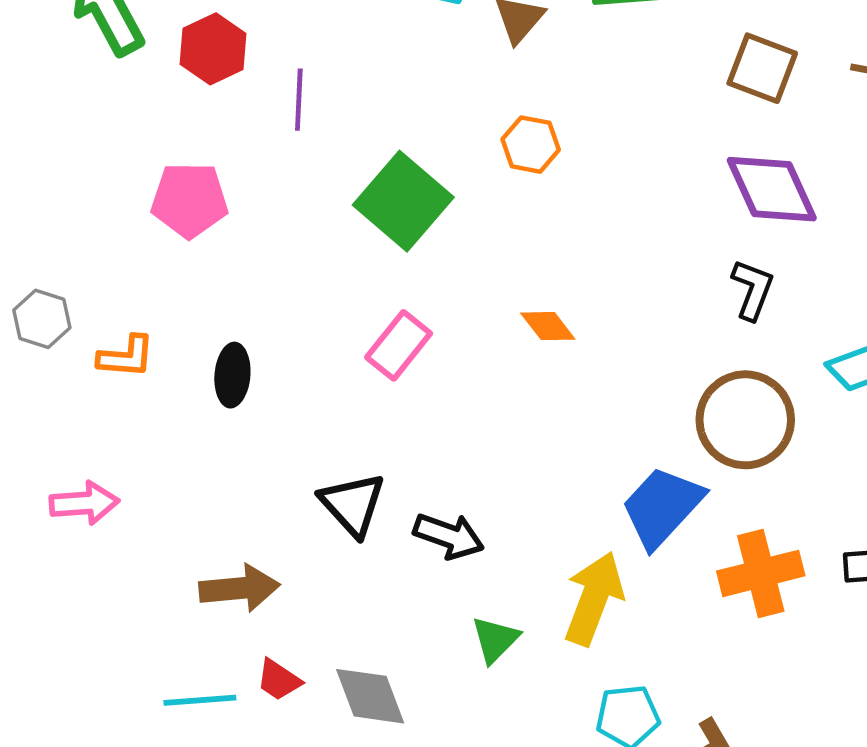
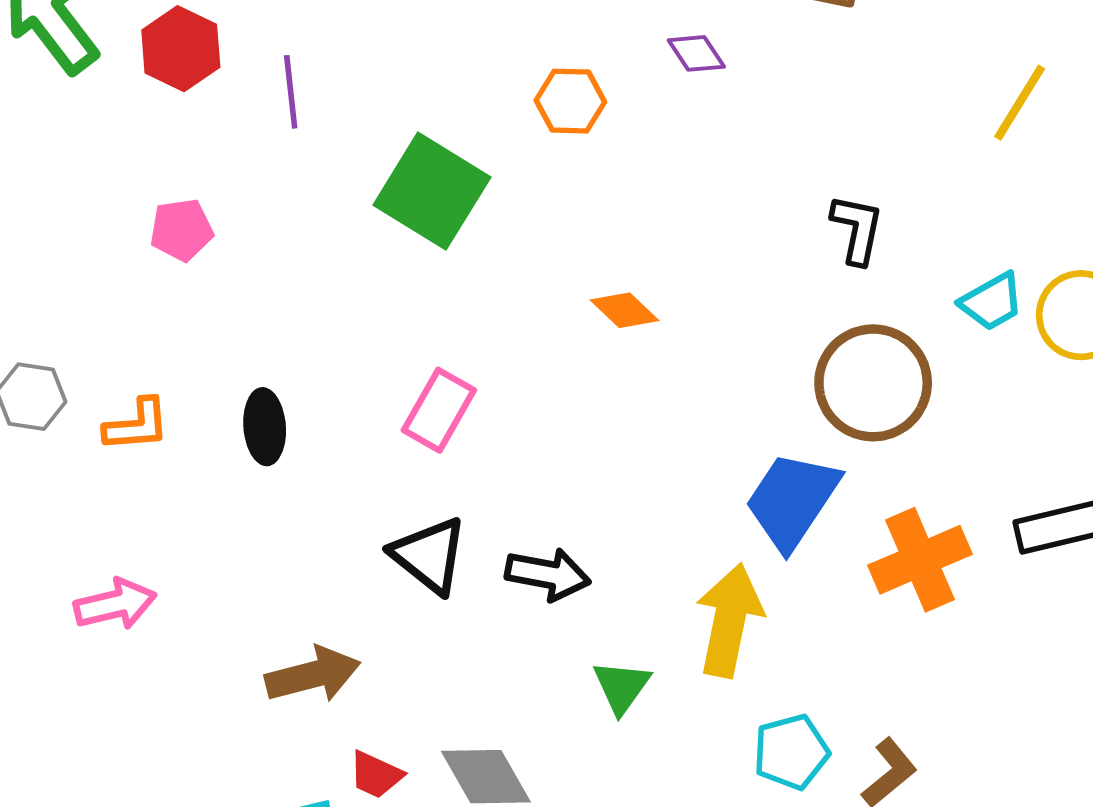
purple diamond: (772, 189) -> (696, 53), moved, size x0.5
pink pentagon: (189, 200) -> (181, 230), size x0.7
pink rectangle: (399, 345) -> (439, 410), moved

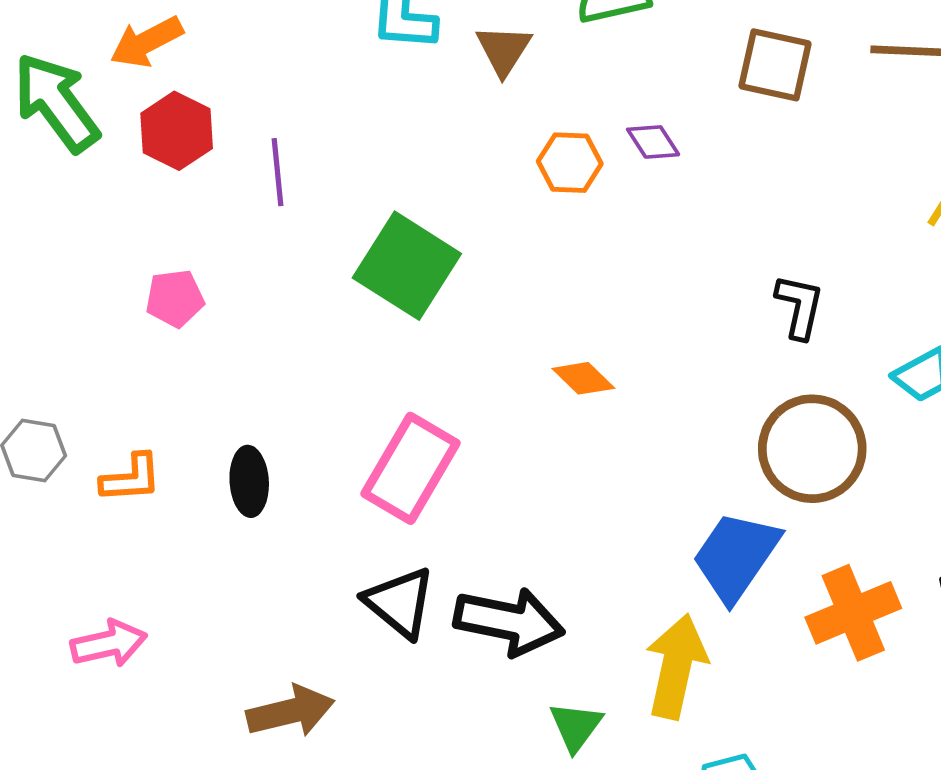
orange hexagon: (570, 101) -> (570, 163), moved
pink rectangle: (439, 410) -> (410, 468), size x1.4
black arrow: (548, 574) -> (509, 622), size x1.4

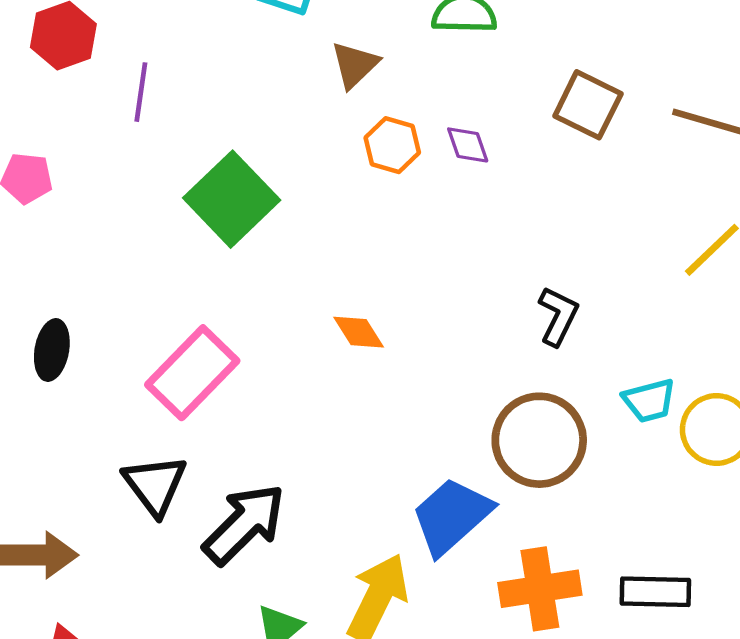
brown triangle: (504, 50) -> (355, 65), moved
black arrow: (509, 622) -> (244, 524), turned -70

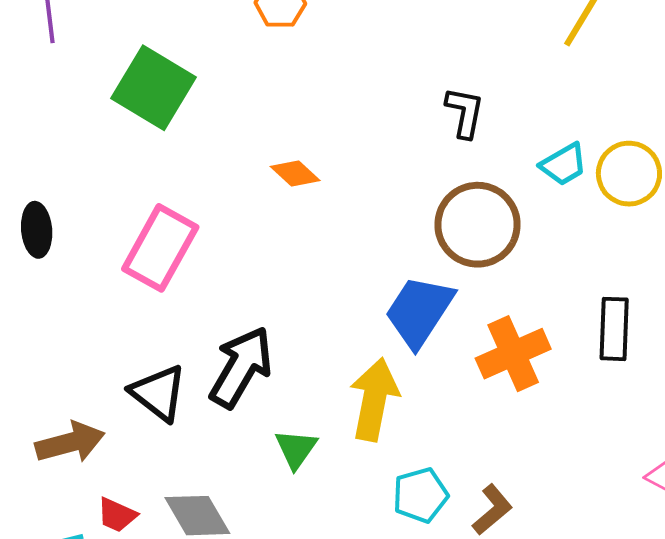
black ellipse: (52, 350) -> (37, 230), moved
black triangle: (155, 485) -> (158, 393), moved
black rectangle: (655, 592) -> (614, 329), turned -74

